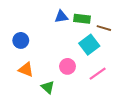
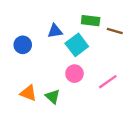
blue triangle: (61, 17) -> (55, 31), moved
cyan square: (89, 45) -> (77, 45), moved
orange triangle: (26, 70) -> (28, 93), moved

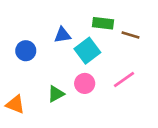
pink line: (108, 82) -> (124, 80), moved
orange triangle: (28, 93) -> (15, 104), moved
green triangle: (53, 97) -> (56, 94), moved, turned 49

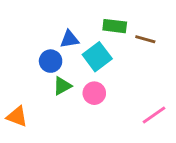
blue circle: (26, 51) -> (51, 61), moved
pink line: (124, 80) -> (154, 115), moved
green triangle: (56, 94) -> (62, 86), moved

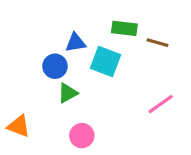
cyan square: (97, 57) -> (105, 61), turned -32
pink circle: (94, 93) -> (82, 136), moved
pink line: (154, 115) -> (161, 104), moved

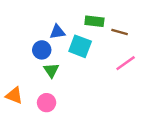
green triangle: (68, 93) -> (51, 70), turned -35
pink line: (161, 104) -> (126, 63), moved
pink circle: (82, 136) -> (47, 103), moved

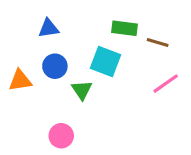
blue triangle: (57, 32) -> (49, 28), moved
green triangle: (51, 70) -> (82, 90), moved
orange triangle: (14, 95) -> (20, 80), moved, turned -30

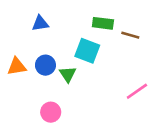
blue circle: (55, 66) -> (45, 65), moved
pink line: (166, 84) -> (137, 91), moved

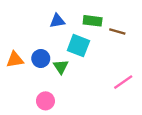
blue triangle: (40, 23) -> (57, 21), moved

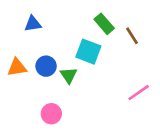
blue triangle: (57, 21) -> (33, 24), moved
green rectangle: (93, 21) -> (104, 24), turned 42
brown line: (117, 31) -> (132, 36), turned 42

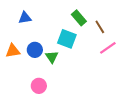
pink line: (139, 93) -> (108, 48), moved

